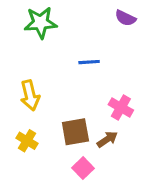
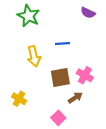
green star: (41, 23) -> (29, 16), turned 30
yellow arrow: (30, 95) -> (34, 56), moved
brown square: (75, 132) -> (60, 77), moved

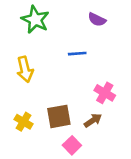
purple semicircle: (88, 13) -> (97, 20), moved
yellow arrow: (34, 56) -> (25, 69), moved
brown square: (60, 77) -> (59, 116), moved

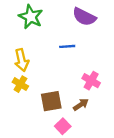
purple semicircle: (97, 20) -> (84, 17), size x1.5
yellow cross: (24, 122) -> (20, 84), moved

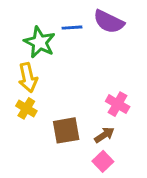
green star: (31, 17) -> (40, 42), moved
blue line: (67, 46) -> (72, 28), moved
pink square: (63, 126) -> (103, 161), moved

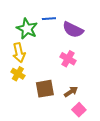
purple semicircle: (109, 22) -> (73, 30), moved
pink cross: (118, 104) -> (68, 59), moved
pink square: (103, 161) -> (79, 110), moved

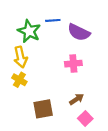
pink cross: (68, 59) -> (73, 64), turned -35
brown square: (45, 89) -> (43, 109), moved

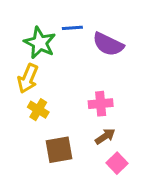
yellow arrow: (20, 57) -> (28, 78), turned 36
pink cross: (73, 64) -> (101, 104), moved
yellow cross: (19, 80) -> (38, 110), moved

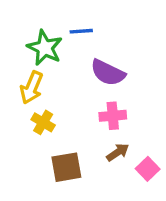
purple semicircle: (108, 44) -> (108, 73), moved
pink square: (117, 163) -> (148, 169), moved

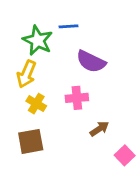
pink cross: (113, 116) -> (77, 98), moved
brown square: (66, 167) -> (31, 141), moved
pink square: (148, 169) -> (125, 155), moved

